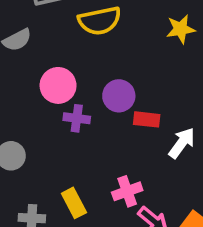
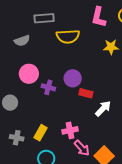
pink circle: (58, 85) -> (29, 74), moved
yellow rectangle: (74, 203) -> (40, 133), turned 49

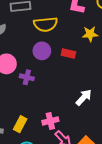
purple circle: (73, 78) -> (42, 51), moved
red rectangle: (86, 93) -> (68, 54), moved

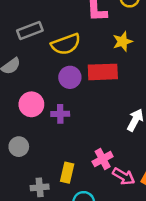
red rectangle: (68, 54) -> (103, 72), size x1.6

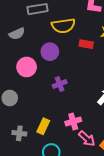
red rectangle: (103, 72) -> (86, 44), moved, size x0.6
purple circle: (70, 77) -> (50, 52), moved
purple cross: (60, 114) -> (60, 84), moved, turned -32

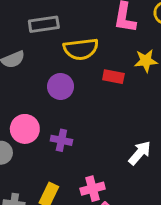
pink circle: (27, 67) -> (25, 129), moved
purple cross: (60, 84) -> (61, 140), moved, turned 32

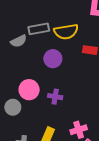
gray rectangle: (44, 24) -> (39, 29), moved

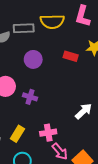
yellow semicircle: (66, 32) -> (52, 22), moved

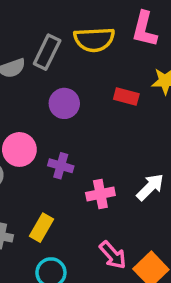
gray rectangle: (24, 28) -> (47, 52), turned -60
pink cross: (48, 133) -> (100, 194), moved

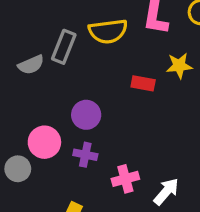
purple circle: (64, 103) -> (86, 115), moved
white arrow: (150, 187) -> (166, 191), moved

